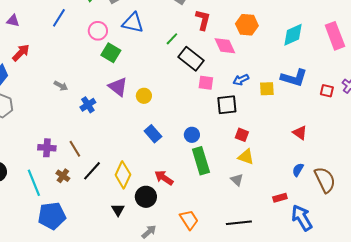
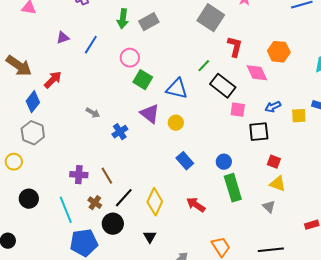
purple triangle: (13, 21) -> (63, 38), moved, turned -32
blue triangle: (133, 23) -> (177, 89), moved
black circle: (146, 197) -> (113, 224), moved

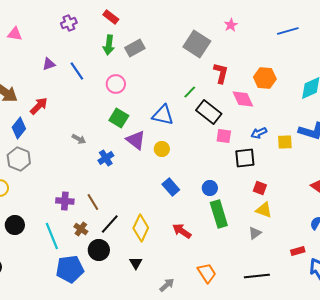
blue line: (91, 45) -> (77, 71), turned -66
green square: (143, 80) -> (119, 118), moved
gray triangle: (269, 207) -> (255, 233), turned 40

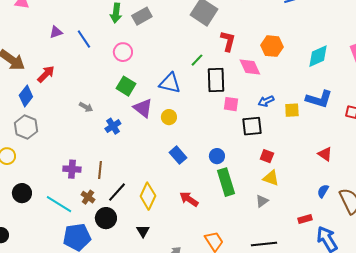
black rectangle: (209, 112) -> (216, 80), turned 50
brown line: (93, 202) -> (100, 170), turned 36
cyan line: (52, 236) -> (59, 204), turned -36

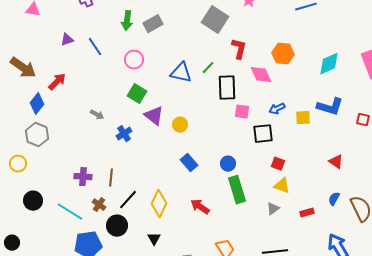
blue triangle: (170, 83) -> (181, 73), moved
red rectangle: (305, 219) -> (307, 213), moved

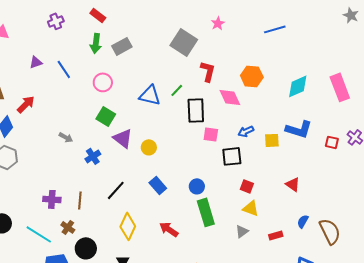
red triangle: (336, 162) -> (293, 184), moved
black line: (128, 200) -> (116, 190), moved

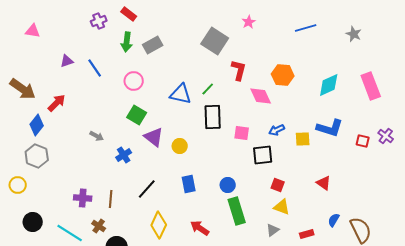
gray star: (351, 15) -> (354, 34), moved
purple cross: (56, 21) -> (99, 21), moved
black rectangle: (196, 110) -> (213, 117), moved
blue rectangle: (158, 185) -> (189, 184), turned 30

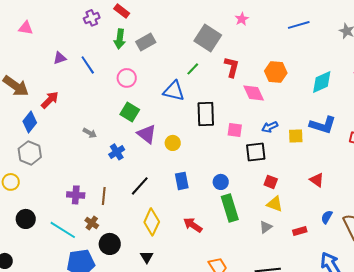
green line: (208, 89) -> (193, 69), moved

